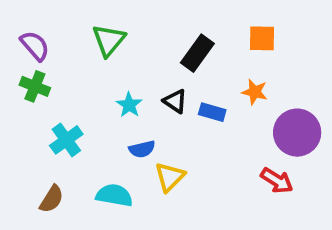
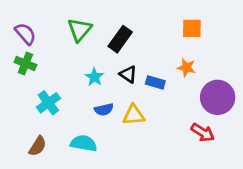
black rectangle: (197, 53) -> (120, 39), moved
yellow triangle: (170, 177) -> (134, 115), moved, turned 40

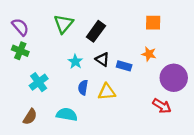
blue semicircle: (104, 110) -> (83, 87), turned 112

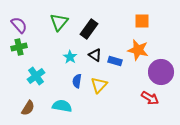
green cross: (20, 51) -> (19, 47), turned -35
orange star: (149, 54) -> (138, 50), size x1.5
yellow triangle: (107, 92) -> (99, 85), turned -42

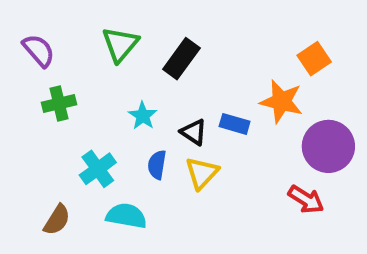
orange square: (142, 21) -> (314, 59), moved, turned -35
green cross: (19, 47) -> (59, 104), moved
black triangle: (95, 55) -> (194, 132), moved
cyan cross: (36, 76) -> (98, 169), moved

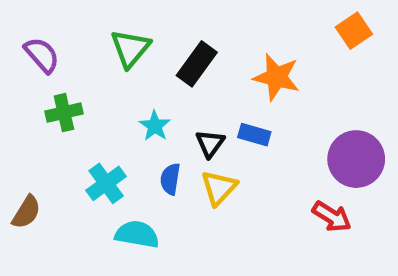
orange square: (314, 59) -> (354, 31), moved
orange star: (281, 101) -> (276, 77), moved
black triangle: (194, 132) -> (210, 144), turned 32
brown semicircle: (57, 220) -> (26, 212), moved

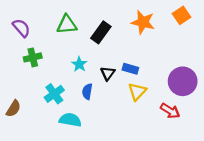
green triangle: (130, 48) -> (67, 24), turned 45
orange star: (276, 77) -> (143, 22), moved
yellow triangle: (219, 188) -> (137, 92), moved

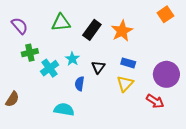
orange star: (143, 22) -> (122, 31), moved, turned 30
blue rectangle: (130, 69) -> (128, 63), moved
cyan cross: (54, 94) -> (50, 68), moved

